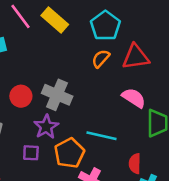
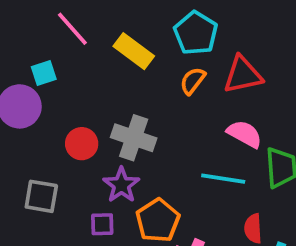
yellow rectangle: (55, 20) -> (134, 51), moved
cyan line: (101, 136) -> (223, 179), moved

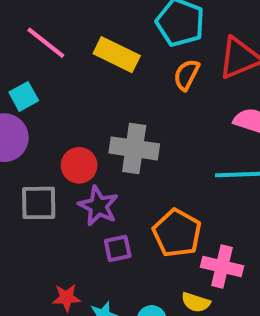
purple star: (121, 185) -> (98, 206), moved
gray square: (41, 196) -> (39, 203), moved

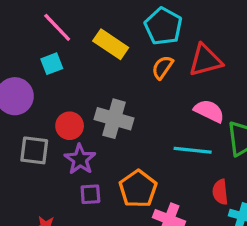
cyan square: (24, 96) -> (52, 64), moved

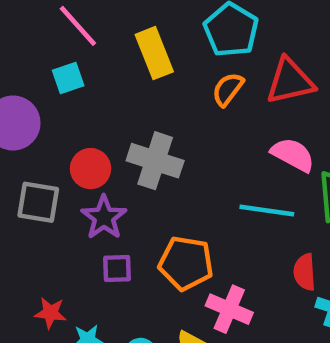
yellow rectangle: (111, 44) -> (154, 53), turned 32
orange pentagon: (138, 189) -> (186, 263), turned -30

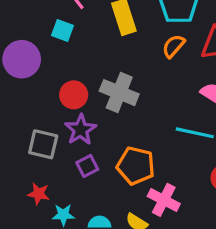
cyan square: (68, 78) -> (62, 30), turned 35
gray square: (38, 202) -> (43, 144), moved
purple square: (117, 268) -> (87, 166), turned -30

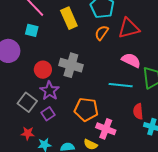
gray square: (43, 144) -> (27, 102), turned 30
purple square: (87, 166) -> (48, 114), moved

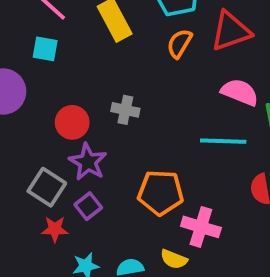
gray cross: (71, 65) -> (125, 110), size x0.6
red star: (28, 133) -> (55, 229), moved

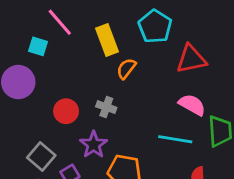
orange semicircle: (179, 43) -> (126, 69), moved
cyan square: (45, 49) -> (38, 46), moved
purple star: (88, 162) -> (94, 145), moved

